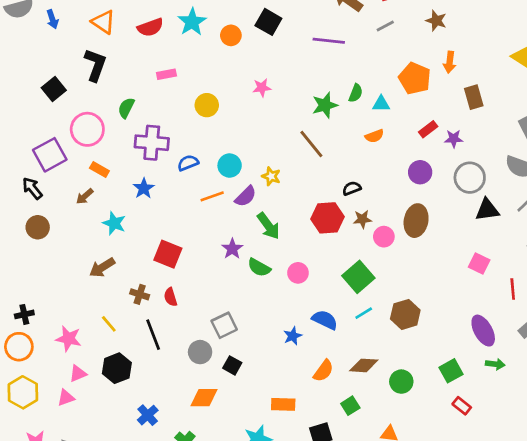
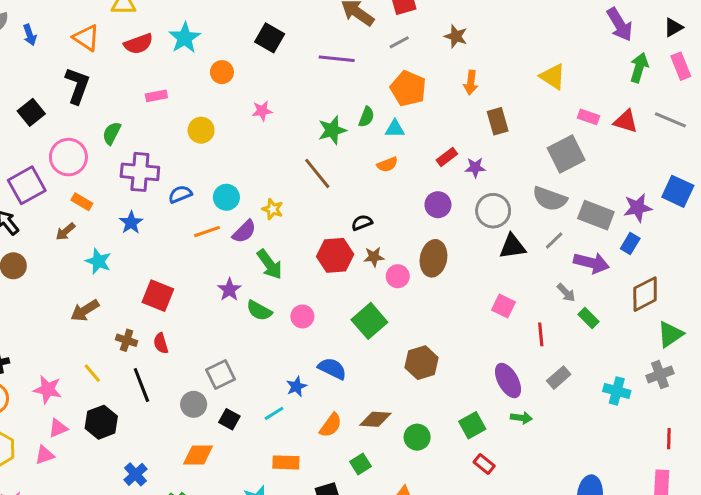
orange circle: (231, 35) -> (222, 72), moved
orange pentagon: (415, 78) -> (408, 88), moved
cyan line: (364, 313) -> (274, 413), moved

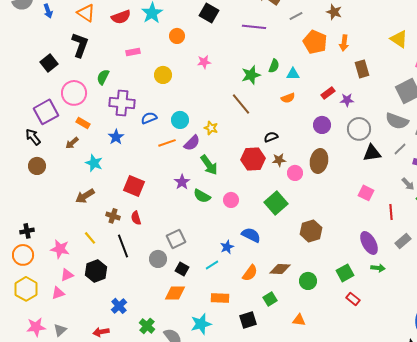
orange pentagon: (408, 88) -> (315, 42), moved
orange diamond: (198, 455) -> (175, 293), moved

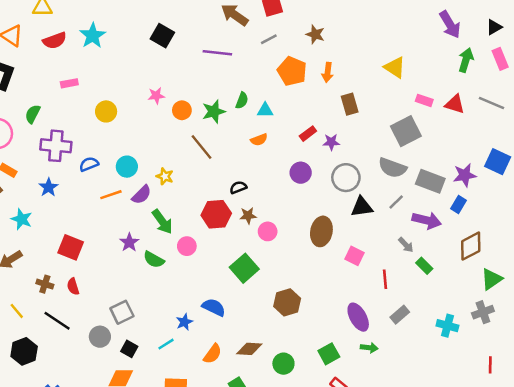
orange circle: (177, 36) -> (182, 110), moved
brown ellipse: (319, 161) -> (321, 231), moved
pink circle: (231, 200) -> (187, 246), moved
black line: (123, 246) -> (57, 321), turned -35

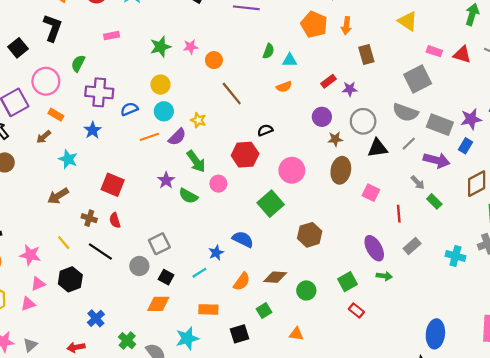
yellow circle: (106, 111) -> (160, 85), moved
green star: (214, 111) -> (160, 47), moved
brown star: (248, 216) -> (335, 139), moved
pink circle: (268, 231) -> (292, 170), size x1.5

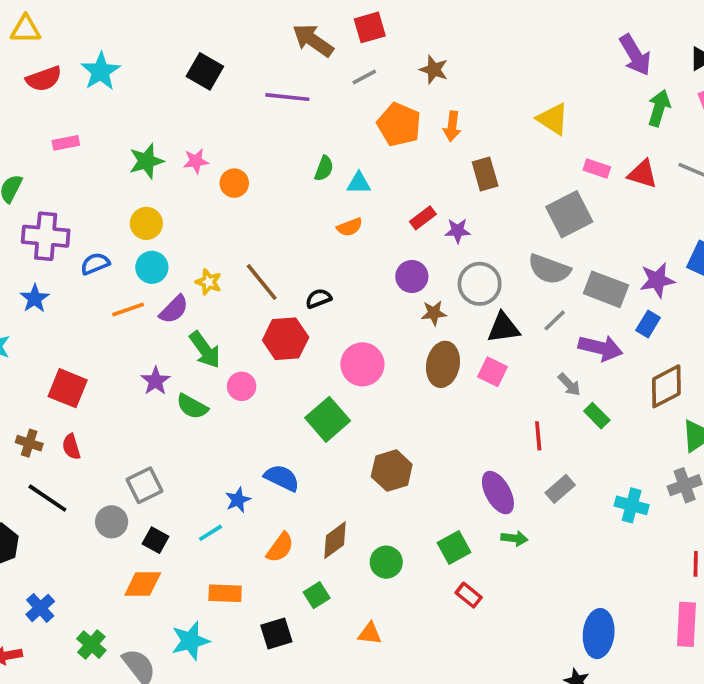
brown line: (232, 93) -> (262, 282), moved
pink square: (371, 193) -> (492, 372), moved
brown diamond: (275, 277) -> (335, 540), turned -40

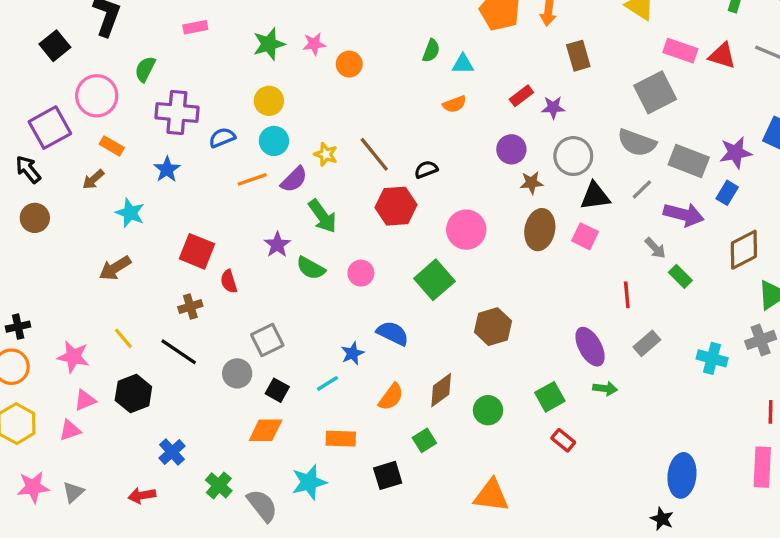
pink rectangle: (597, 168) -> (680, 51), size x1.4
pink circle: (242, 386) -> (361, 273), moved
brown cross: (29, 443) -> (190, 307), moved, turned -35
red semicircle: (71, 447) -> (229, 281), moved
orange triangle: (370, 634) -> (491, 495), moved, size x1.6

